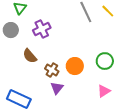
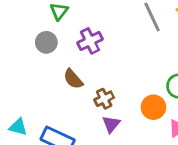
orange circle: (75, 66) -> (153, 107), moved
brown cross: (52, 70) -> (104, 99), turned 32

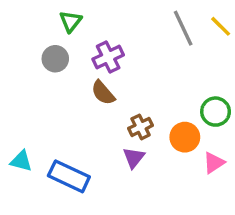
brown semicircle: (73, 79) -> (103, 93), moved
brown cross: (104, 99) -> (141, 127), moved

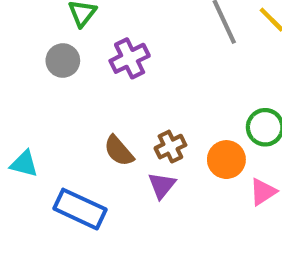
brown semicircle: (103, 93) -> (119, 151), moved
cyan triangle: (21, 161) -> (24, 164), moved

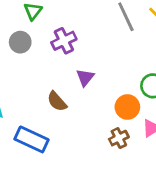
brown cross: (170, 147) -> (119, 138), moved
purple triangle: (162, 185) -> (85, 77), moved

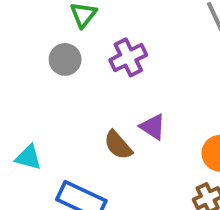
purple triangle: (85, 77) -> (153, 127), moved, turned -36

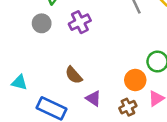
purple triangle: (153, 127) -> (93, 98), moved

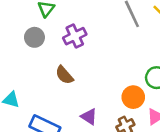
brown semicircle: (74, 75) -> (64, 75), moved

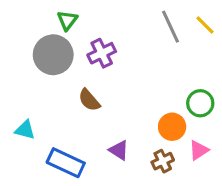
gray circle: (34, 37) -> (53, 55), size x1.6

